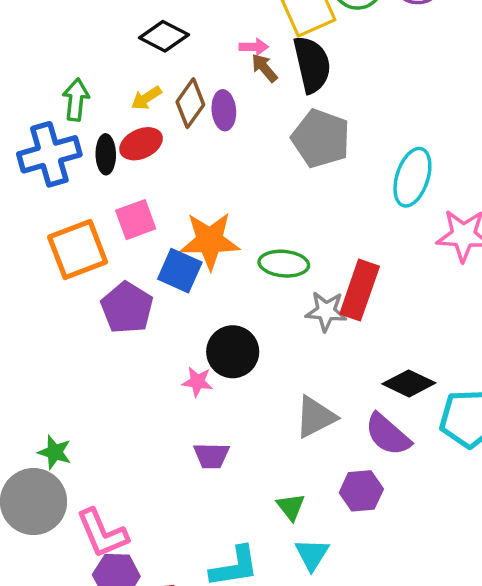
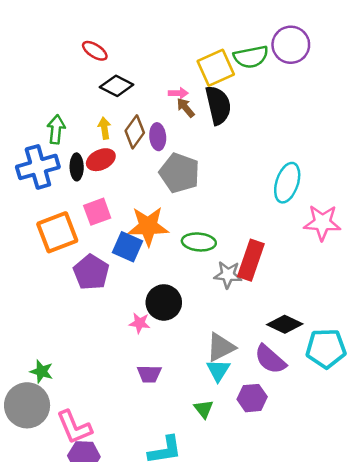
yellow arrow: (146, 98) -> (104, 128), turned 115
gray pentagon: (321, 138) -> (179, 173), moved
cyan triangle: (312, 554) -> (218, 370), moved

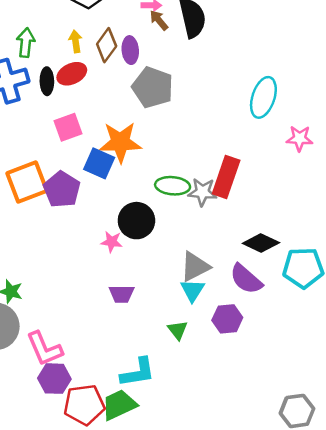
pink star: (322, 223) -> (299, 138), size x0.7
orange square: (57, 232) -> (27, 182), moved
green ellipse: (199, 242) -> (173, 186), moved

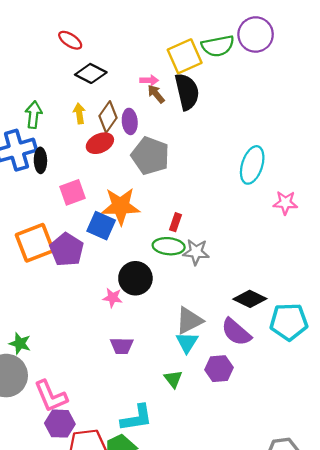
red ellipse: (72, 74) -> (100, 143), moved
black ellipse: (47, 81) -> (40, 160), moved
red rectangle: (226, 177) -> (175, 222), moved, size x0.5

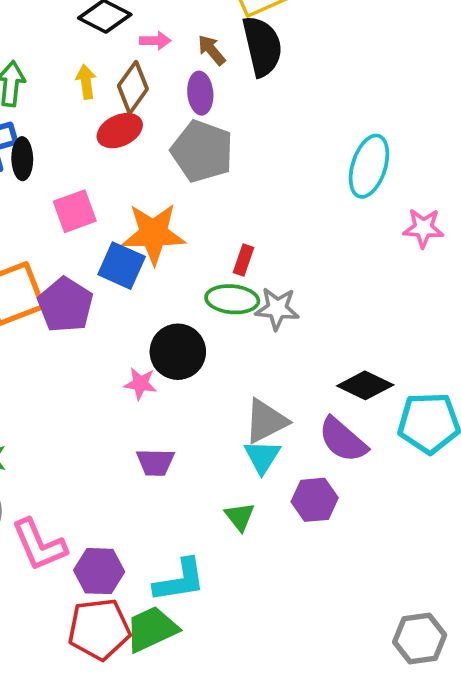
pink arrow: (149, 80) -> (155, 41), moved
purple ellipse: (130, 121) -> (200, 93), moved
purple hexagon: (60, 424) -> (99, 571), moved

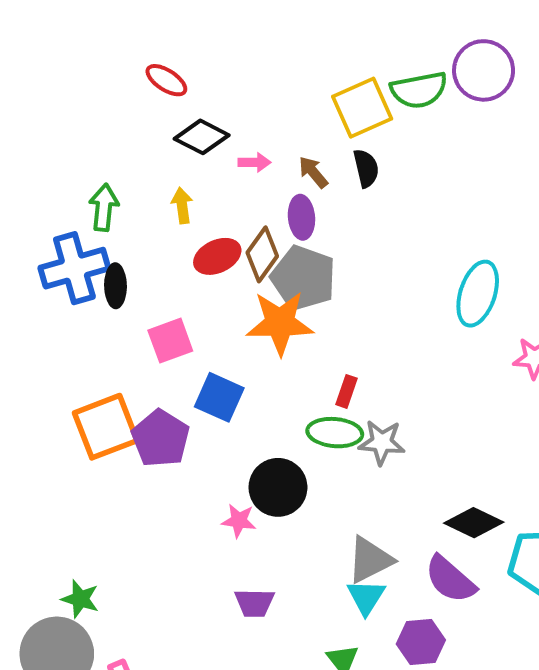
black semicircle: (262, 46) -> (366, 168), size x0.6
brown diamond: (133, 87) -> (262, 254), moved
orange star: (153, 234) -> (280, 323), moved

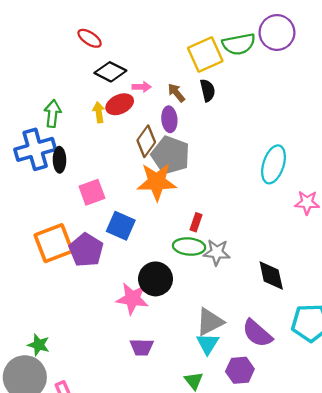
red ellipse: (217, 256) -> (120, 104), moved
pink star: (239, 521) -> (132, 299), size x1.6
black diamond: (474, 523) -> (271, 275), moved, turned 52

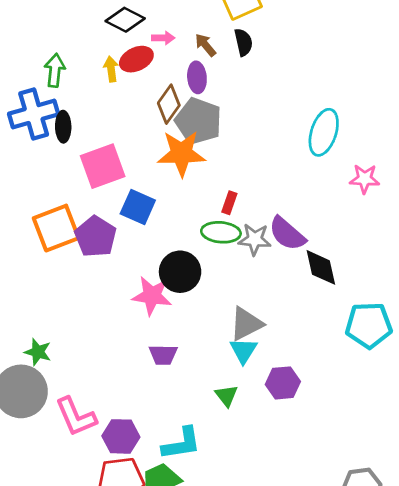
pink square: (92, 192) -> (103, 166), size x1.4
purple semicircle: (257, 333) -> (287, 234), moved

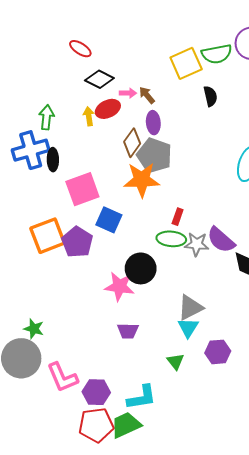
black semicircle: (243, 42) -> (210, 96), moved
brown arrow: (205, 45) -> (147, 95), moved

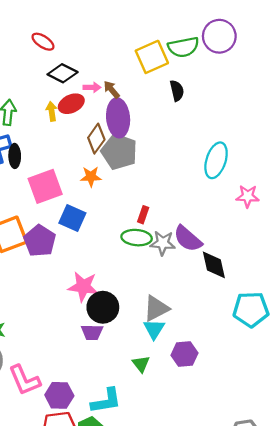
purple ellipse: (153, 123) -> (118, 118), size x1.6
orange star: (142, 180) -> (91, 177), moved, size x0.6
black circle: (141, 268) -> (103, 307), moved

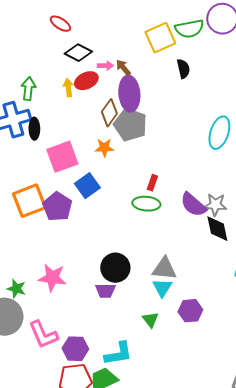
blue square: (72, 218) -> (87, 186), turned 30
gray star: (163, 243) -> (215, 205), moved
pink star: (83, 287) -> (52, 278), moved
gray triangle: (156, 308) -> (164, 269), turned 32

